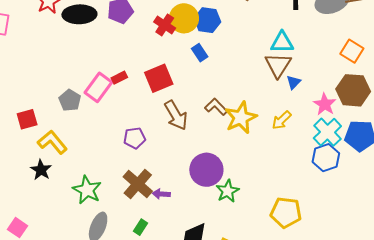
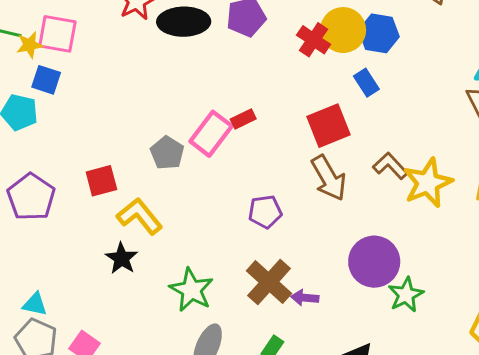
red square: (159, 78) -> (329, 126), moved

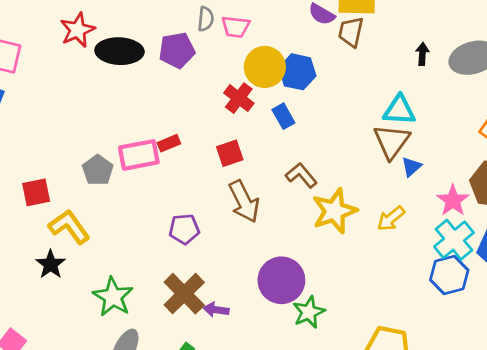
red cross: (314, 40) -> (239, 98), moved
red square: (329, 126) -> (230, 153), moved, size x0.7
pink rectangle: (211, 134) -> (139, 155), turned 39
brown L-shape: (390, 166) -> (301, 175), moved

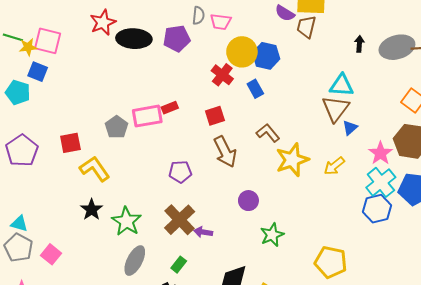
black star: (51, 264) -> (92, 210), moved
purple circle: (281, 280) -> (248, 201), moved, size x0.6

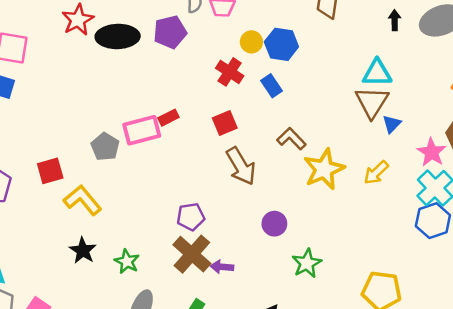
yellow circle: (242, 52) -> (251, 42), size x0.6
purple pentagon: (180, 172) -> (191, 217), moved
green star: (127, 221) -> (127, 261), size x0.7

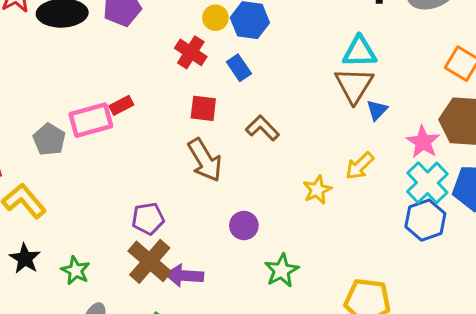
red square: (225, 123) -> (203, 108), moved, turned 30
yellow star: (324, 169) -> (317, 190), moved, size x0.6
purple arrow: (222, 267) -> (184, 276), size x1.4

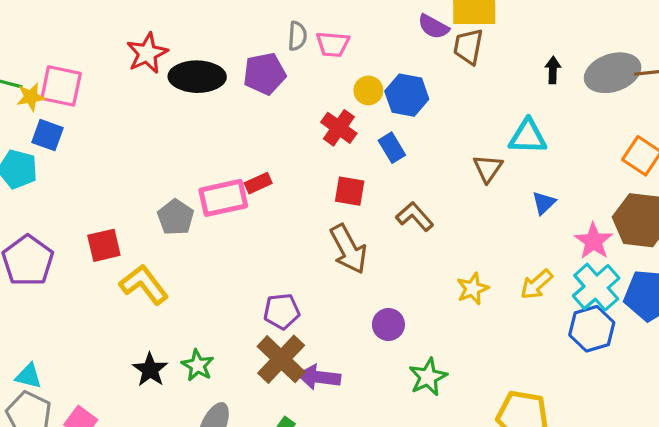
brown triangle: (354, 85) -> (488, 168), moved, size x0.7
yellow arrow: (360, 166) -> (536, 284), moved
black star: (25, 259) -> (150, 370), moved

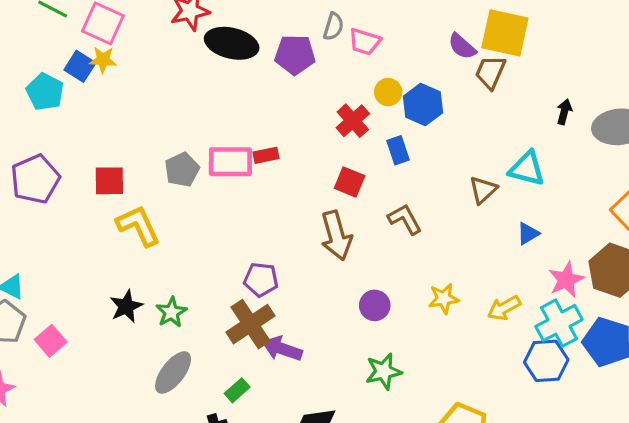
yellow star: (31, 97) -> (103, 60), moved
purple circle: (388, 325) -> (375, 305), moved

